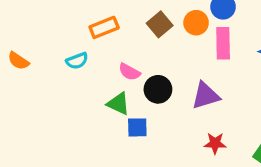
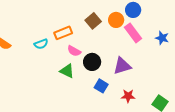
orange rectangle: (104, 27) -> (63, 33), moved
pink rectangle: (223, 43) -> (133, 33), turned -36
blue square: (137, 127) -> (101, 86), moved, turned 32

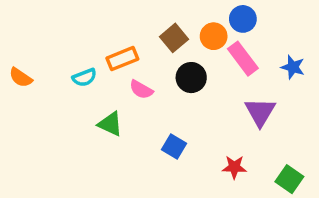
black circle: (92, 62) -> (191, 78), moved
purple triangle: (122, 66) -> (260, 112), moved, turned -42
green triangle: (67, 71) -> (110, 124), moved
blue square: (101, 86) -> (174, 146), moved

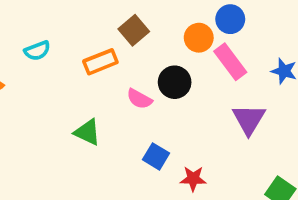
brown square: (174, 38) -> (134, 30), moved
cyan semicircle: (84, 78) -> (37, 51), moved
pink semicircle: (141, 90) -> (139, 99), moved
red star: (234, 167) -> (193, 179), moved

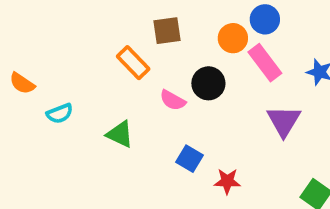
brown square: (134, 30) -> (167, 31), turned 32
cyan semicircle: (37, 51) -> (60, 113), moved
orange rectangle: (100, 62) -> (133, 63), turned 68

